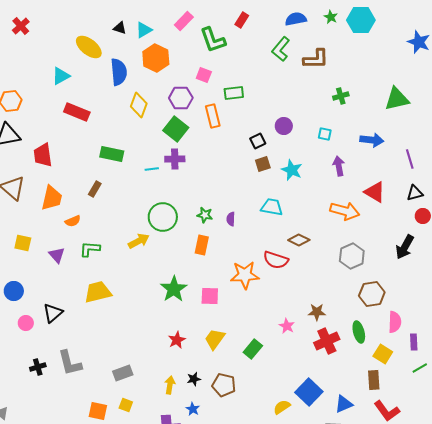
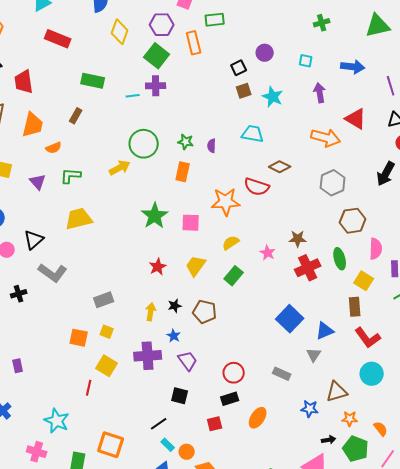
gray L-shape: (70, 363) -> (53, 273), moved, turned -40
yellow semicircle: (282, 407) -> (231, 243), moved

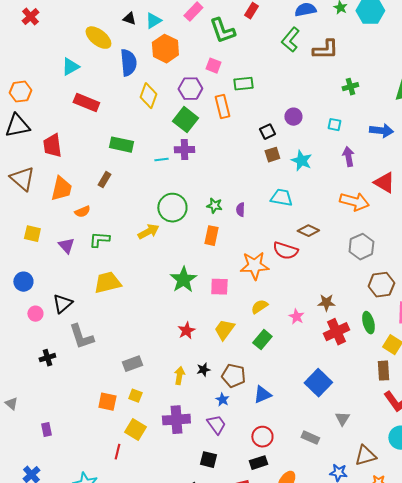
gray L-shape: (53, 273) -> (81, 337), turned 36
blue triangle: (325, 331) -> (262, 395), moved
blue star: (174, 336) -> (222, 400), moved

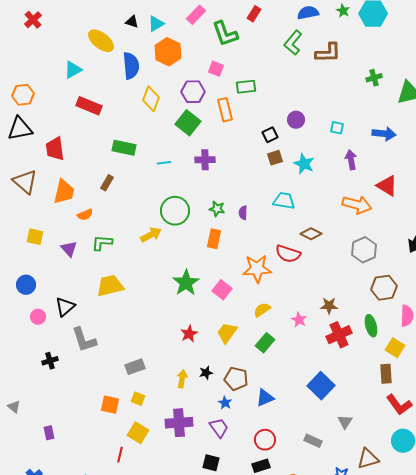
green cross: (350, 87) -> (374, 78), moved
purple cross: (184, 150) -> (205, 160), moved
pink square: (219, 287) -> (222, 290), turned 36

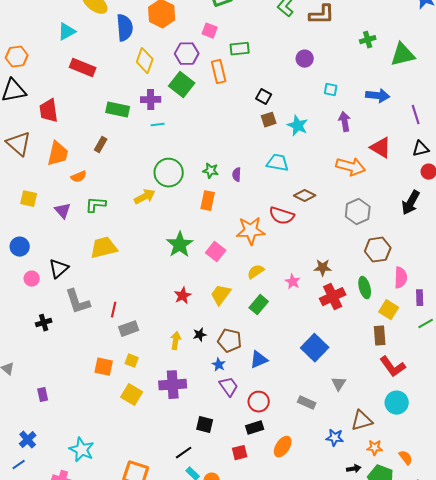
purple circle: (296, 120) -> (305, 59), moved
black square: (270, 135) -> (264, 97), turned -35
purple cross: (205, 160) -> (151, 100), moved
purple trapezoid: (219, 428) -> (229, 387), moved
red line: (120, 455) -> (114, 310), moved

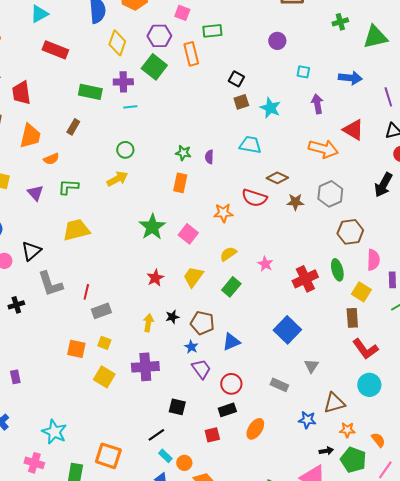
green circle: (169, 173) -> (125, 150), moved, size x0.6
orange star: (251, 231) -> (223, 213), size x0.7
brown star: (323, 268) -> (295, 202), moved

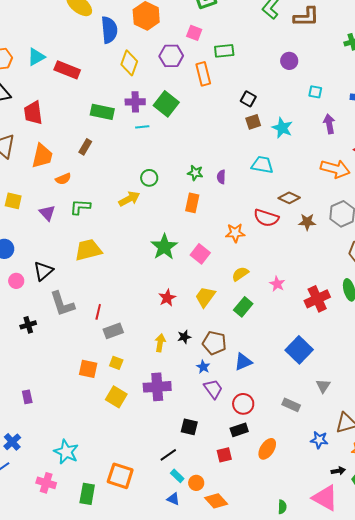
cyan triangle: (39, 14) -> (36, 57), moved
green square: (154, 67) -> (166, 104), moved
green circle: (125, 150) -> (149, 178), moved

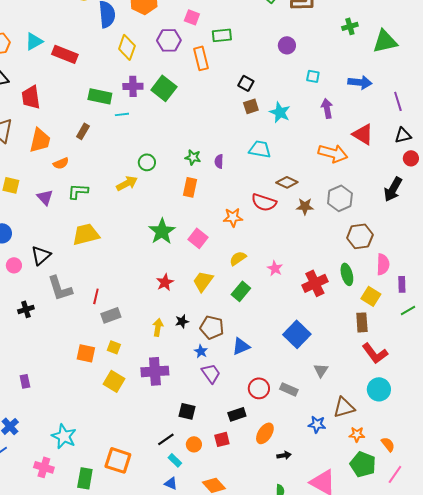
cyan line: (142, 127) -> (122, 114), moved
red circle: (243, 404) -> (259, 388), moved
black arrow: (338, 471) -> (284, 455), moved
orange circle: (196, 483) -> (194, 444), moved

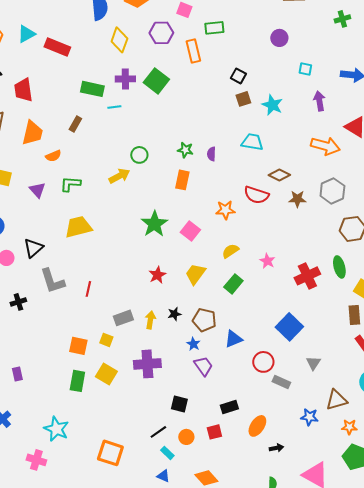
gray rectangle: (111, 315) -> (123, 318), moved
red circle: (259, 388) -> (263, 362), moved
green rectangle: (85, 478) -> (77, 381), moved

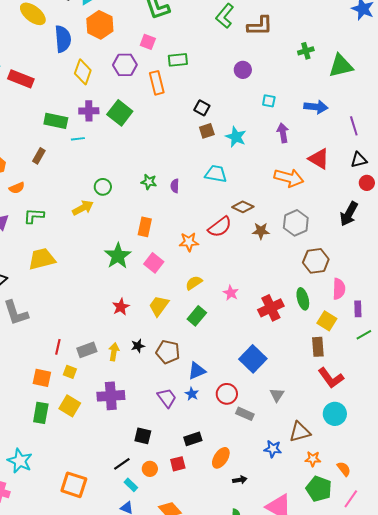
orange rectangle: (182, 180) -> (145, 227), moved
red semicircle: (256, 195) -> (220, 227), turned -55
red line: (88, 289) -> (58, 347), moved
blue star: (193, 344) -> (192, 394), moved

